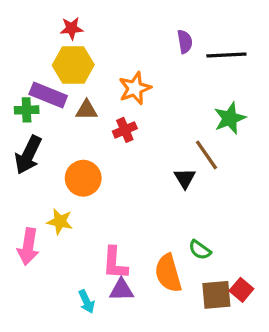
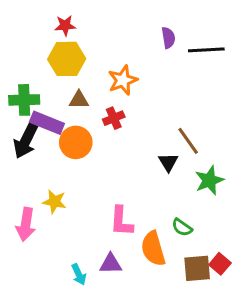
purple rectangle: (48, 95) -> (47, 123), moved
green cross: (27, 110) -> (24, 100), size x1.4
green star: (230, 118) -> (209, 180), moved
orange circle: (83, 178) -> (76, 142), moved
pink L-shape: (115, 263) -> (121, 221), moved

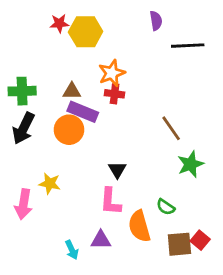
purple semicircle: (168, 38) -> (156, 21), moved
yellow hexagon: (67, 59) -> (86, 32), moved
red cross: (114, 118) -> (115, 94), moved, turned 30
purple rectangle: (47, 123) -> (83, 112), moved
black triangle: (168, 162) -> (117, 170), moved

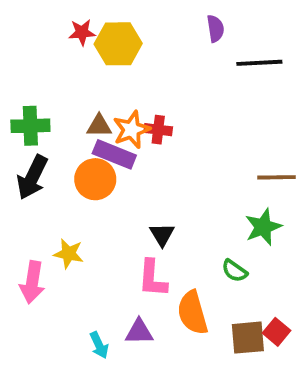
orange star: (112, 73) -> (131, 130), moved
brown line: (171, 128) -> (276, 177), moved, turned -56
green semicircle: (166, 207) -> (234, 271), moved

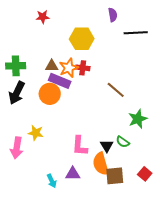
yellow hexagon: (118, 44) -> (82, 39), moved
brown line: (276, 177) -> (116, 90), moved, turned 42
black triangle: (162, 235) -> (107, 146), moved
brown square: (248, 338) -> (115, 176), moved

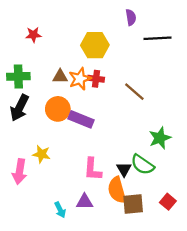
red star: (43, 17) -> (33, 35), moved
purple rectangle: (60, 81) -> (81, 119), moved
brown line: (116, 90) -> (134, 92), moved
green semicircle: (123, 142) -> (142, 165), size x1.5

